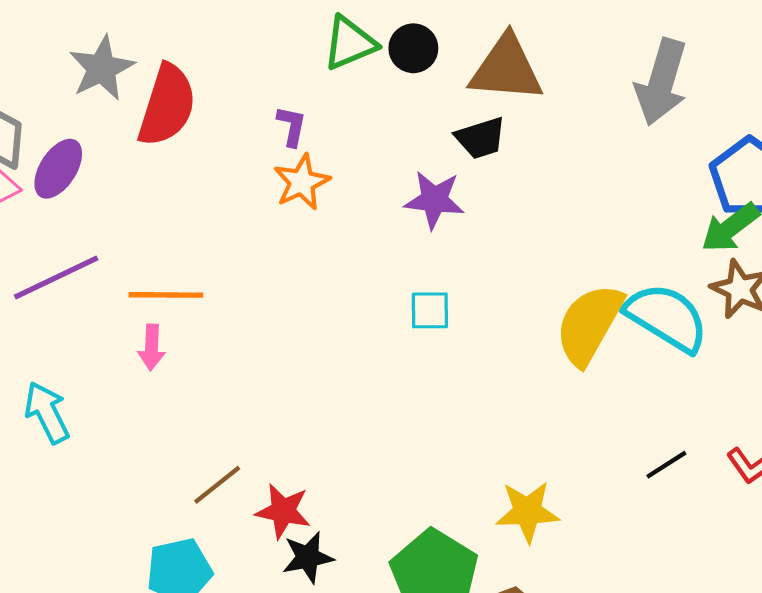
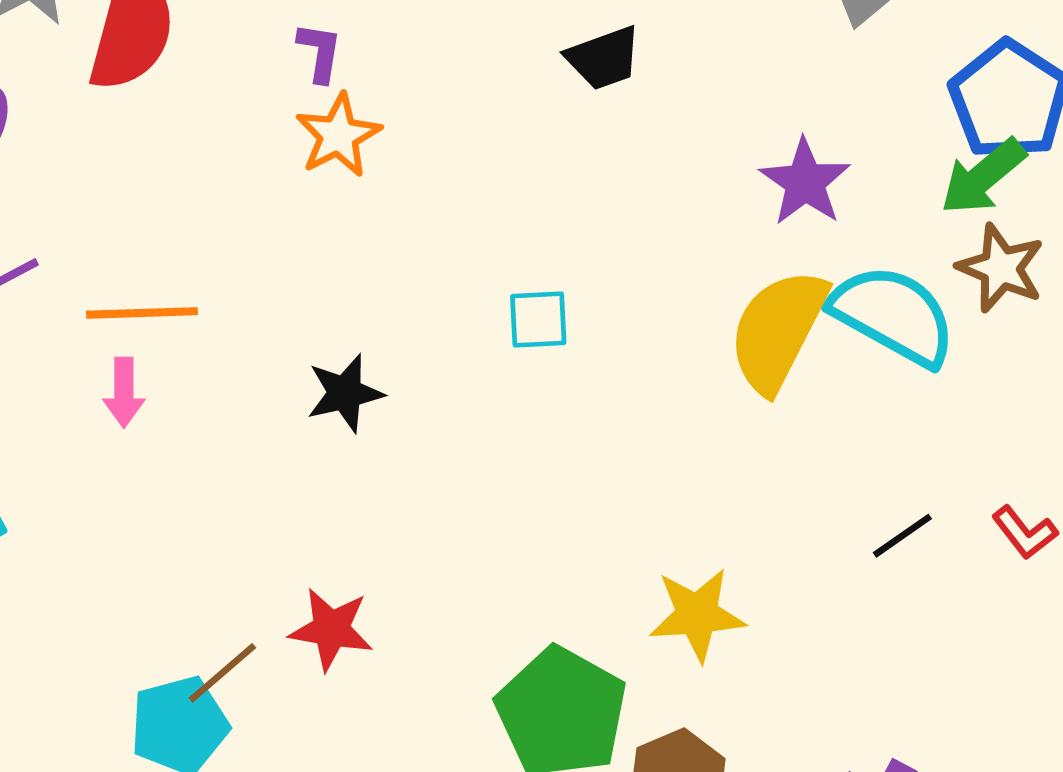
purple star: (434, 200) -> (805, 182), moved, turned 30
brown line: (217, 485) -> (222, 673), moved
black star: (308, 557) -> (345, 393), moved

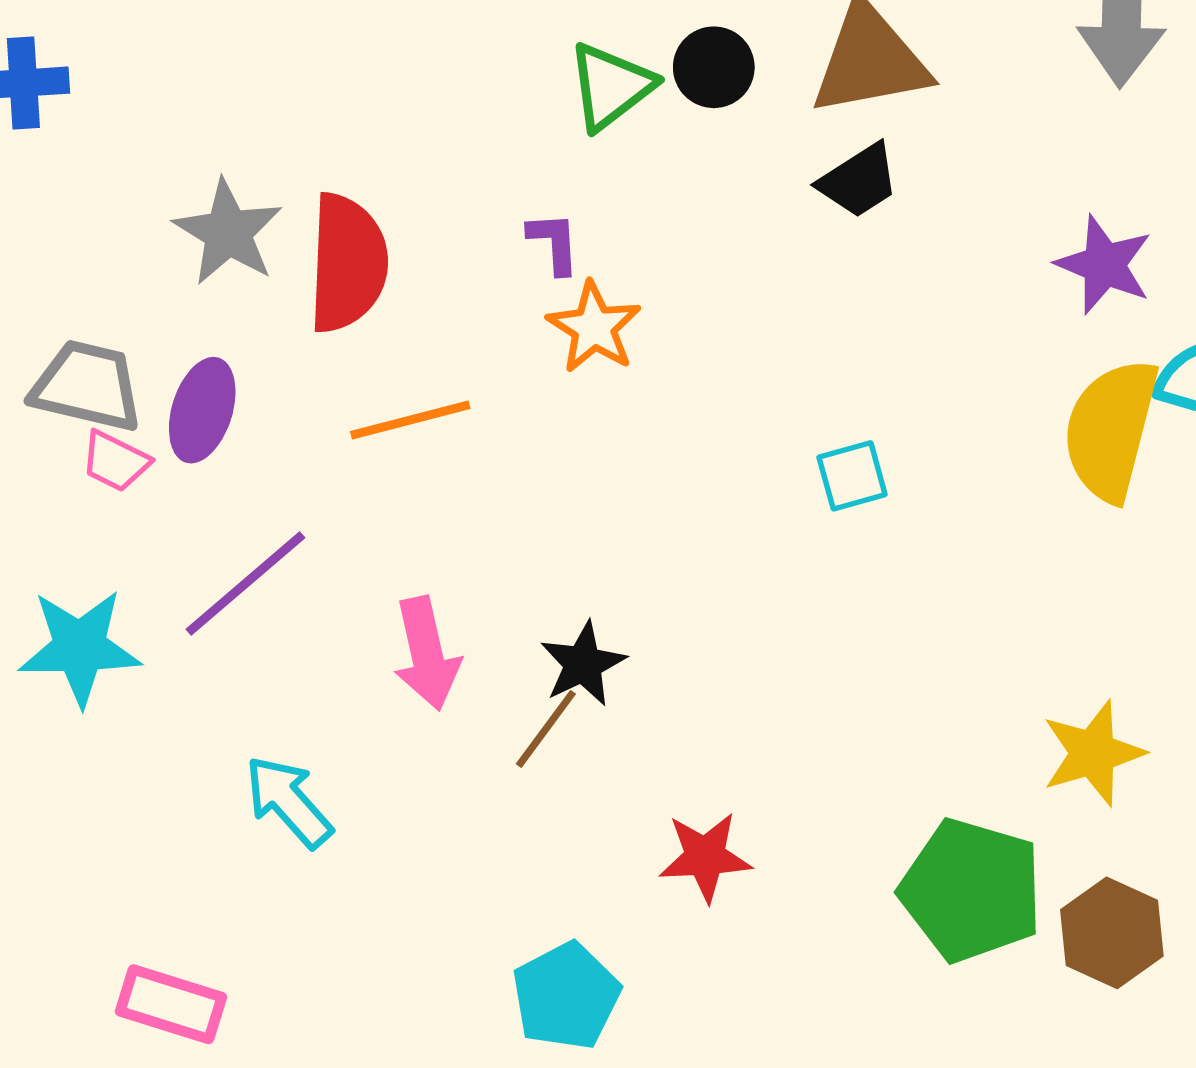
orange line: (142, 313) -> (410, 420), moved
pink arrow: (124, 392) -> (427, 654), size x1.5
black star: (345, 393) -> (583, 664), moved
brown line: (222, 673) -> (546, 729), moved

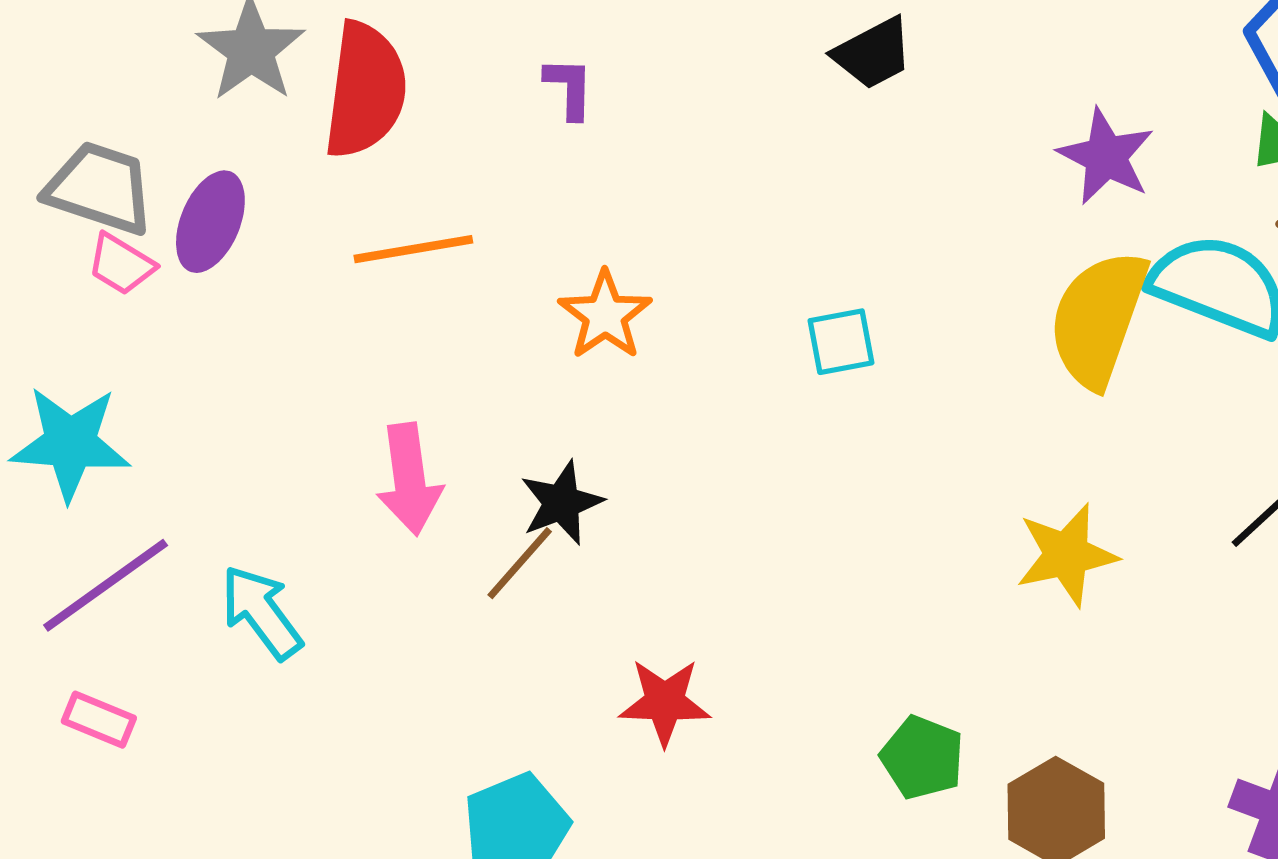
orange star: (594, 327) -> (605, 315), moved
purple line: (245, 584) -> (106, 585), moved
yellow star: (1093, 753) -> (1066, 555), moved
green pentagon: (971, 890) -> (922, 758), size x0.6
pink rectangle: (171, 1004) -> (99, 720), moved, size x0.7

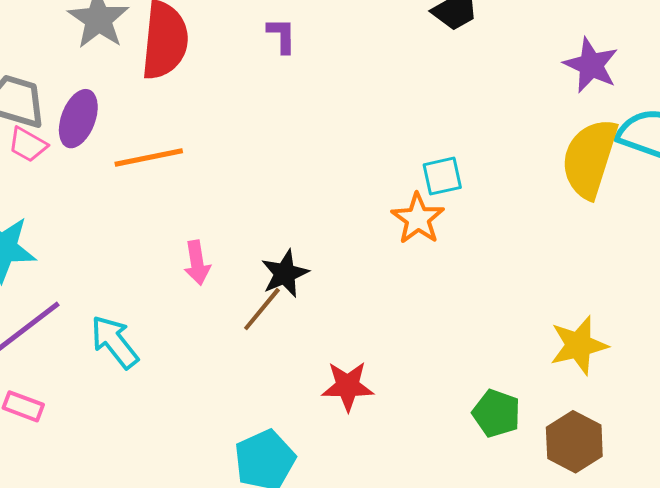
orange line: (413, 249) -> (149, 157), moved
orange star: (605, 315) -> (418, 219), moved
pink arrow: (409, 479) -> (197, 263), size x0.7
yellow star: (1066, 555) -> (579, 345), moved

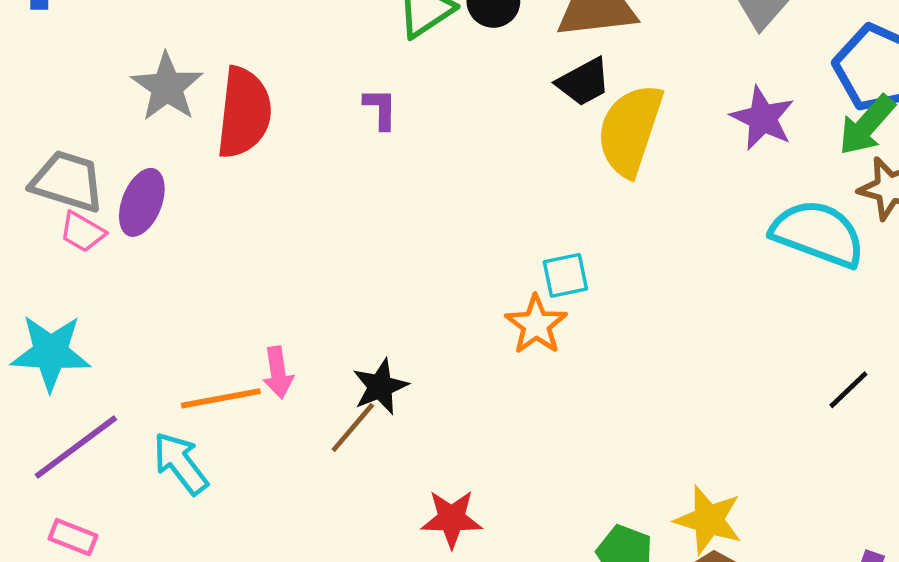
purple star: (591, 65) -> (763, 118), moved
orange line: (149, 157) -> (221, 398), moved
yellow semicircle: (590, 158) -> (630, 130), moved
yellow star: (579, 345) -> (708, 520), moved, turned 30

